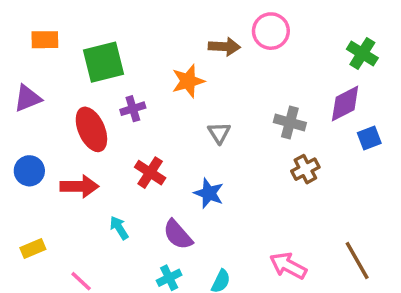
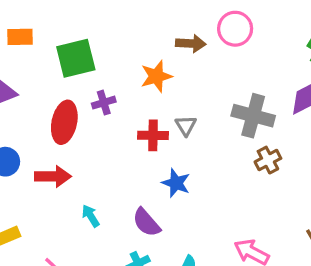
gray cross: (290, 123) -> (253, 116), size x1.4
red ellipse: (91, 129) -> (64, 122), turned 36
red cross: (150, 173) -> (153, 135), moved, turned -32

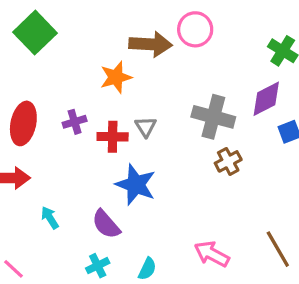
brown arrow: (191, 43) -> (151, 44), size x1.4
green square: (76, 58) -> (35, 33), moved, turned -30
purple cross: (104, 103) -> (75, 122), moved
blue star: (176, 183) -> (136, 185), size x1.4

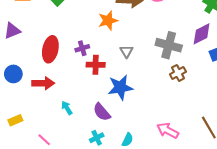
red cross: (113, 137) -> (96, 65), moved
blue star: (136, 185) -> (120, 87), turned -30

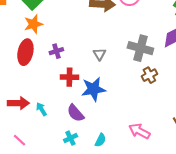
orange star: (108, 20) -> (33, 24), moved
red cross: (96, 65) -> (69, 77), moved
red arrow: (43, 83) -> (18, 103), moved

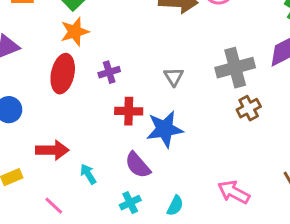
gray cross: (140, 48) -> (235, 68), turned -30
cyan arrow: (41, 109) -> (88, 174), moved

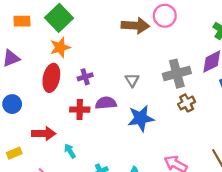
red cross: (129, 111) -> (80, 110), moved
blue star: (165, 129) -> (141, 118), moved
purple semicircle: (138, 165) -> (106, 103), moved, turned 126

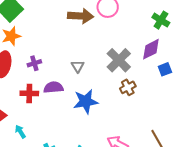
gray cross: (177, 74) -> (119, 60), turned -30

